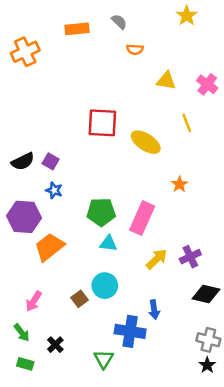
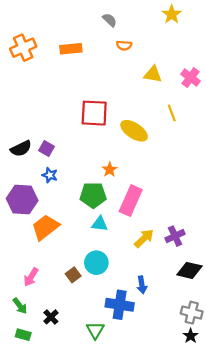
orange rectangle: (77, 29) -> (71, 49), moved
orange star: (179, 184) -> (110, 170), moved

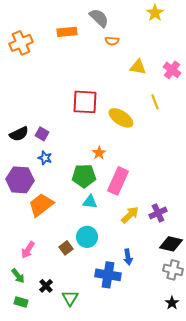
gray semicircle: (110, 20) -> (99, 18), size x1.5
orange rectangle: (71, 49) -> (67, 32), moved
gray cross: (192, 313) -> (173, 270), moved
green triangle: (95, 330) -> (70, 298), moved

